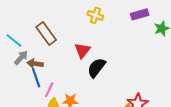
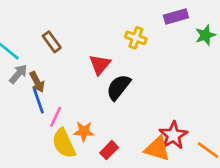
yellow cross: (95, 15) -> (136, 38), moved
brown rectangle: (46, 33) -> (52, 42), size x0.7
brown arrow: (35, 64) -> (37, 82), turned -126

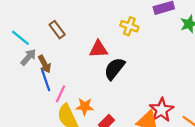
red triangle: (100, 65) -> (98, 49), turned 48

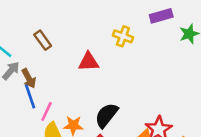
black semicircle: (114, 69) -> (106, 115), moved

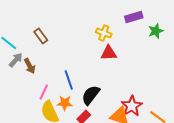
red triangle: (89, 62) -> (109, 53), moved
blue line: (30, 96) -> (69, 80), moved

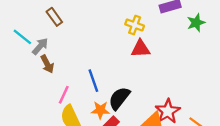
brown rectangle: (41, 36) -> (54, 17), moved
gray arrow: (16, 60) -> (40, 46), moved
orange star: (65, 103) -> (100, 110), moved

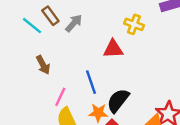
cyan line: (22, 37) -> (32, 26), moved
gray arrow: (40, 46) -> (74, 23), moved
red triangle: (141, 49) -> (113, 49), moved

